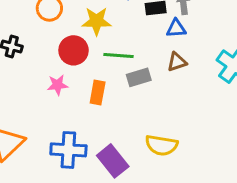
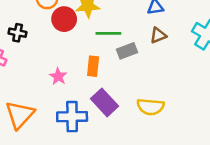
red circle: (74, 50) -> (64, 19), moved
pink star: (57, 85) -> (58, 76), moved, turned -30
purple rectangle: (113, 161) -> (105, 102), moved

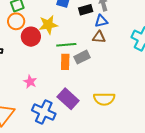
brown triangle: (158, 35) -> (99, 37), moved, turned 32
orange rectangle: (93, 66) -> (65, 62), moved
blue cross: (72, 117) -> (44, 112), turned 30

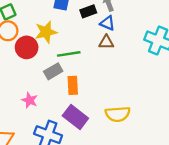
blue triangle: (101, 21) -> (107, 23), turned 40
gray rectangle: (82, 57) -> (53, 71), moved
orange rectangle: (65, 62) -> (73, 85), moved

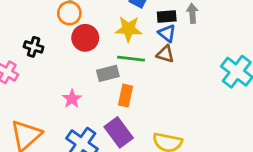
blue triangle: (107, 23) -> (167, 33), moved
yellow star: (46, 32) -> (129, 29), moved
brown triangle: (106, 42) -> (165, 54), moved

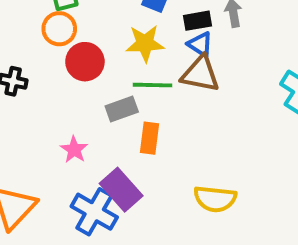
brown triangle: (165, 54) -> (200, 74), size x1.5
purple rectangle: (119, 132) -> (121, 190), moved

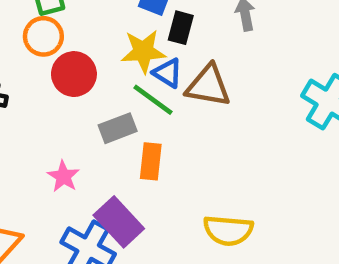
black rectangle: (197, 21) -> (181, 28), moved, turned -64
blue triangle: (200, 44) -> (168, 73), moved
green line: (153, 85) -> (153, 100), turned 36

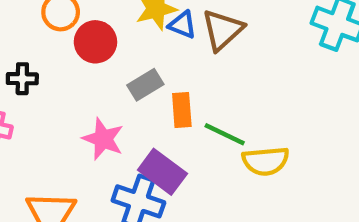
brown triangle: (208, 86) -> (222, 30), turned -42
green line: (153, 100) -> (225, 134), moved
pink star: (63, 176) -> (103, 139), size x1.4

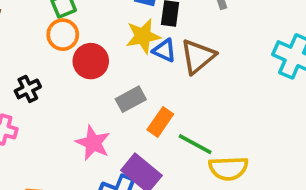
black cross: (22, 79) -> (28, 89), turned -30
orange rectangle: (182, 110) -> (160, 122), turned 36

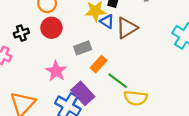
red circle: (91, 61) -> (51, 28), moved

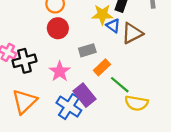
black cross: (21, 33) -> (24, 61), moved, size x1.5

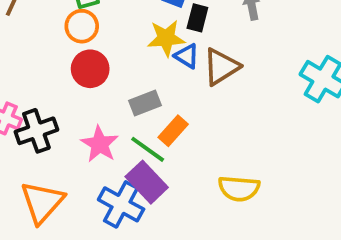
green line: (120, 85) -> (148, 149), moved

